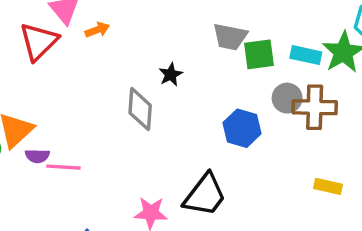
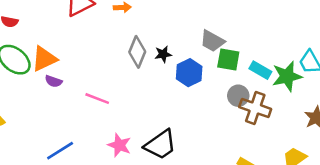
gray diamond: (140, 109) -> (137, 52), moved
blue hexagon: (242, 128) -> (189, 73), moved
pink line: (63, 167) -> (97, 99), moved

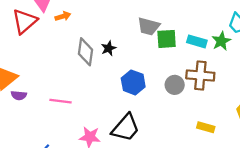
blue hexagon: (189, 73) -> (133, 82), moved
green star: (287, 76) -> (221, 41), size x0.7
gray circle: (238, 96) -> (175, 85), moved

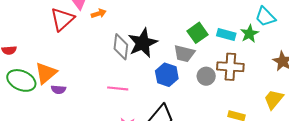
gray trapezoid: (149, 26) -> (184, 54), moved
green square: (167, 39) -> (197, 33), turned -30
black star: (109, 48) -> (143, 43), size x2.0
pink line: (61, 101) -> (118, 88), moved

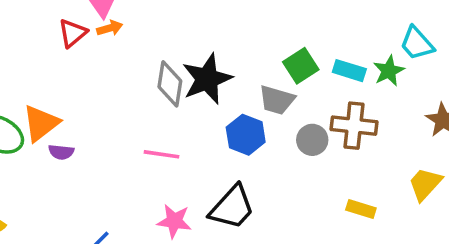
orange arrow: (99, 14) -> (110, 28), moved
red triangle: (62, 19) -> (73, 33), size x0.7

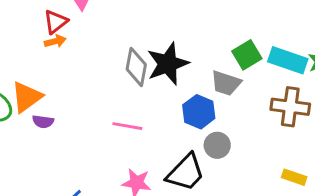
orange arrow: (110, 28) -> (55, 41), moved
cyan rectangle: (349, 71) -> (288, 60), size x1.4
gray circle: (312, 140) -> (217, 145), moved

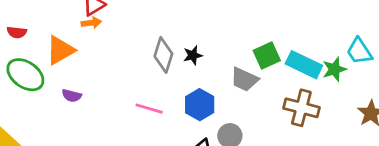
black star: (168, 64) -> (193, 55), size x0.5
orange triangle: (27, 97) -> (60, 50), moved
blue hexagon: (199, 112) -> (200, 105), moved

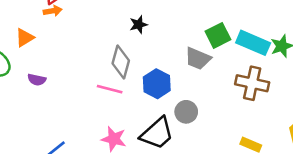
orange triangle: (60, 50) -> (25, 38), size x0.7
gray diamond: (163, 55) -> (121, 62), moved
black star: (193, 55) -> (139, 25), moved

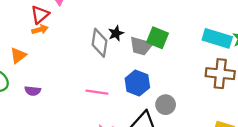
green square: (218, 35) -> (158, 38), moved, turned -35
gray trapezoid: (198, 59) -> (141, 46), moved
gray diamond: (121, 62) -> (100, 43), moved

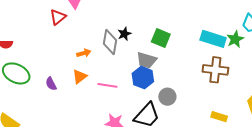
orange arrow: (40, 30) -> (84, 53), moved
gray trapezoid: (141, 46) -> (147, 60), moved
orange triangle: (18, 55) -> (80, 76), moved
purple semicircle: (33, 91) -> (51, 84), turned 56

